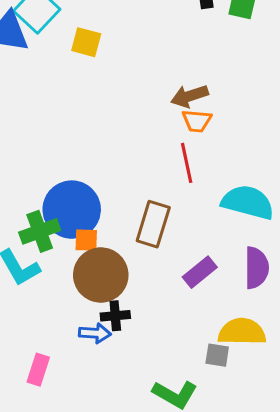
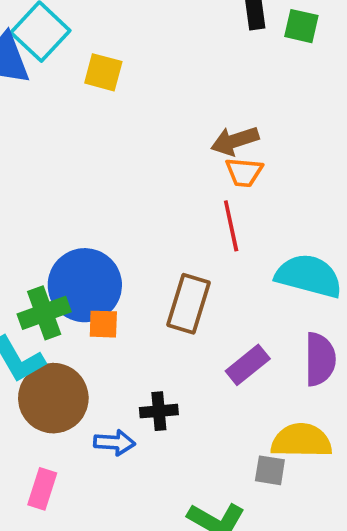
brown circle: (101, 275) -> (53, 398), moved
black cross: (115, 316) -> (159, 411), moved

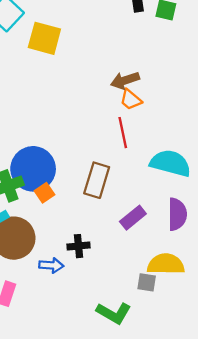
yellow square: (103, 72) -> (44, 38), size x1.4
orange trapezoid: (244, 172) -> (131, 100), turned 35
orange square: (103, 324) -> (44, 193), turned -36

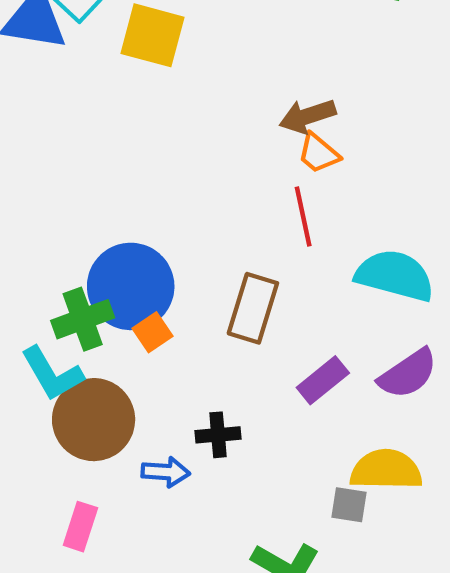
purple semicircle: (177, 214) -> (408, 374), turned 56

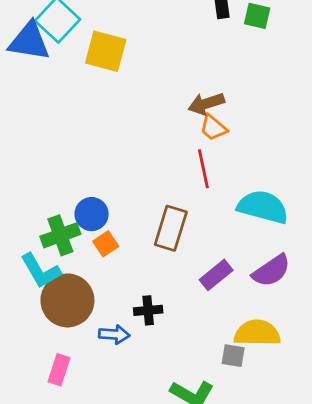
blue circle: (131, 286) -> (92, 214), size x0.6

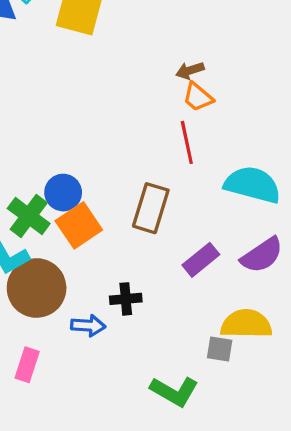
brown arrow: (206, 104) -> (190, 70), size x0.7
green cross: (60, 235) -> (29, 216), turned -33
orange square: (106, 244) -> (79, 225), size x1.6

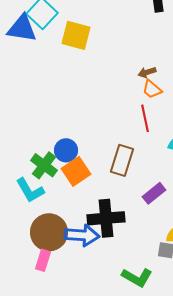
brown circle: (37, 288) -> (49, 232), moved
black cross: (126, 299) -> (106, 218), size x1.8
blue arrow: (88, 326) -> (82, 235), size x1.6

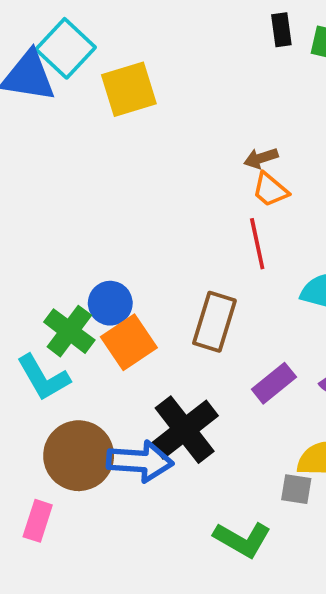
yellow square: (76, 35) -> (129, 89), turned -32
black cross: (106, 218) -> (185, 430), turned -33
pink rectangle: (43, 260) -> (38, 521), moved

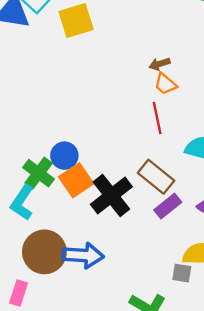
brown rectangle: (214, 322) -> (156, 177), moved, turned -68
cyan L-shape: (43, 378) -> (22, 203), turned 64
black cross: (185, 430) -> (111, 196), moved

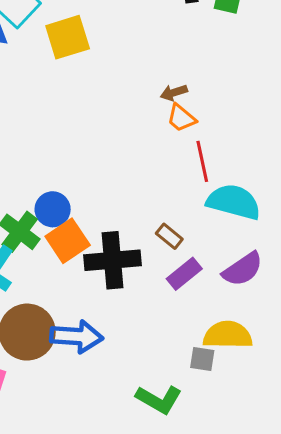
red line: (157, 118) -> (202, 161), moved
brown rectangle: (156, 177) -> (169, 236), size x0.6
black cross: (111, 196) -> (112, 260), turned 33

